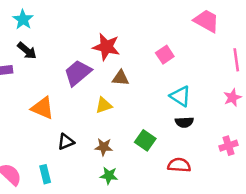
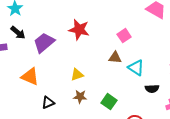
purple trapezoid: (78, 73) -> (44, 43), moved
brown triangle: (121, 78) -> (115, 58), moved
black semicircle: (184, 122) -> (152, 89), moved
brown star: (104, 147) -> (80, 97), moved

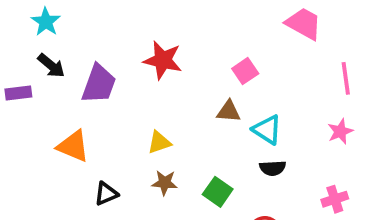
purple trapezoid: (44, 43) -> (99, 84), turned 150
black semicircle: (152, 89) -> (273, 168), moved

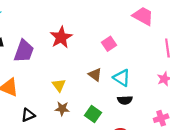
red star: (163, 60) -> (61, 37), turned 30
brown triangle: (229, 111) -> (95, 75), moved, turned 32
yellow triangle: (159, 142) -> (59, 85), turned -48

